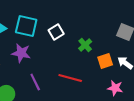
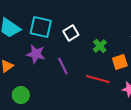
red line: (70, 78) -> (98, 79), moved
purple line: (35, 82) -> (63, 66), moved

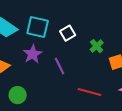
purple star: (36, 54) -> (33, 54), turned 30
red line: (98, 79) -> (90, 92), moved

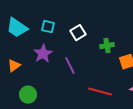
cyan square: (38, 27) -> (48, 27), size x0.6
green cross: (97, 46) -> (107, 46), turned 32

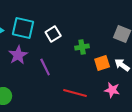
cyan square: (48, 27) -> (23, 28), size x1.6

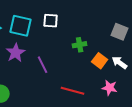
white square: (53, 34) -> (51, 21), moved, turned 35
orange square: (102, 63) -> (100, 61), turned -35

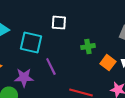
cyan square: (21, 26) -> (31, 43), moved
purple star: (16, 53) -> (24, 78), moved, turned 30

